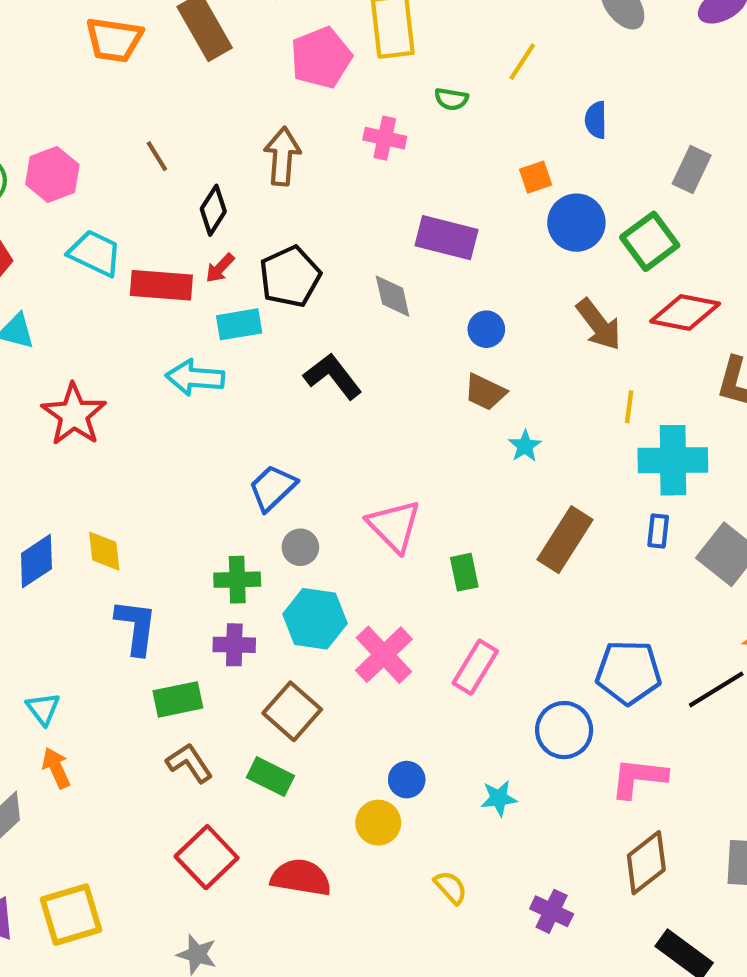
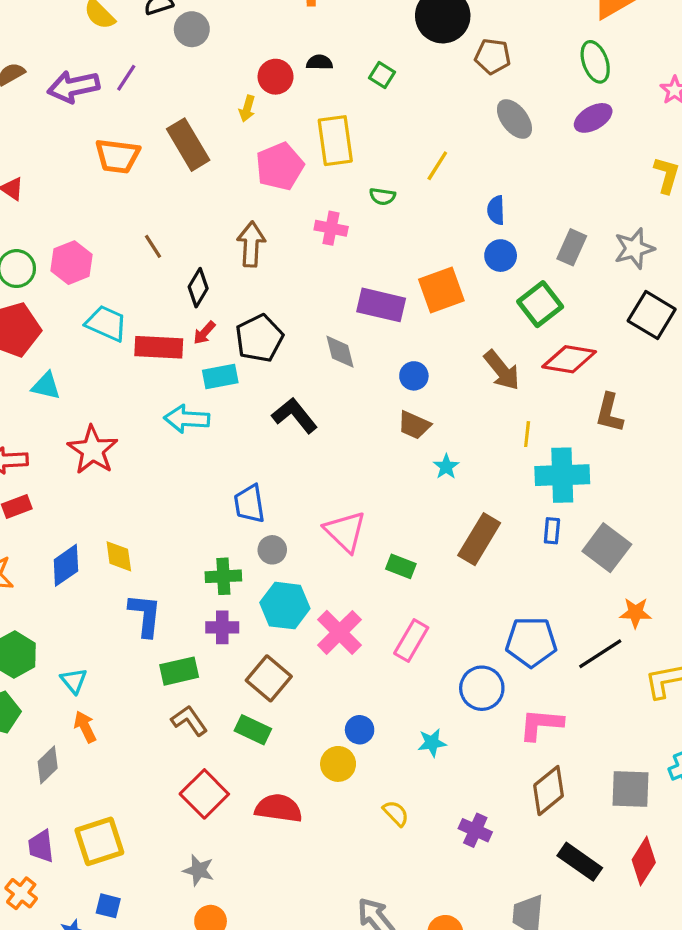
orange square: (536, 177) -> (441, 290), moved, size x1.8
blue circle: (576, 223) -> (501, 256), moved, size x0.7
blue trapezoid: (273, 488) -> (249, 504), turned -54
green rectangle: (464, 572) -> (401, 566), turned -56

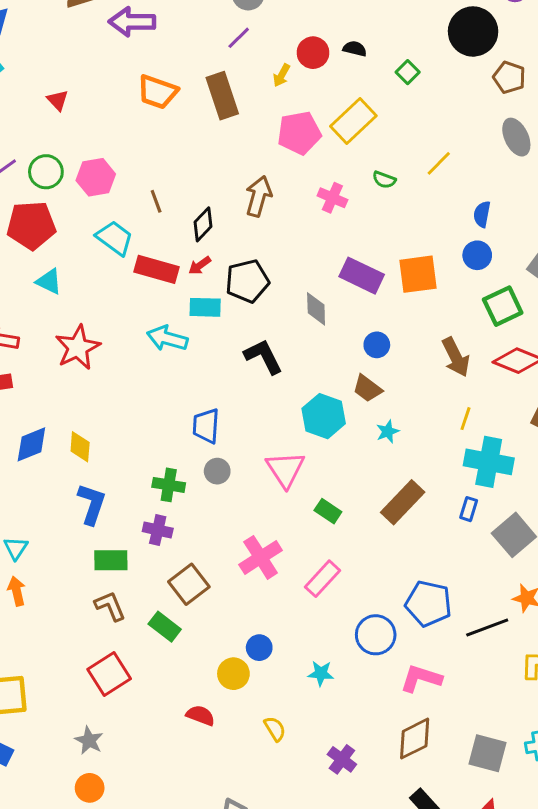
purple line: (126, 78) -> (239, 38), moved
yellow rectangle: (335, 141) -> (353, 121), turned 42
brown line: (153, 246) -> (156, 201), moved
cyan hexagon: (285, 606) -> (324, 416), moved
red semicircle: (279, 808) -> (200, 715), moved, size x0.7

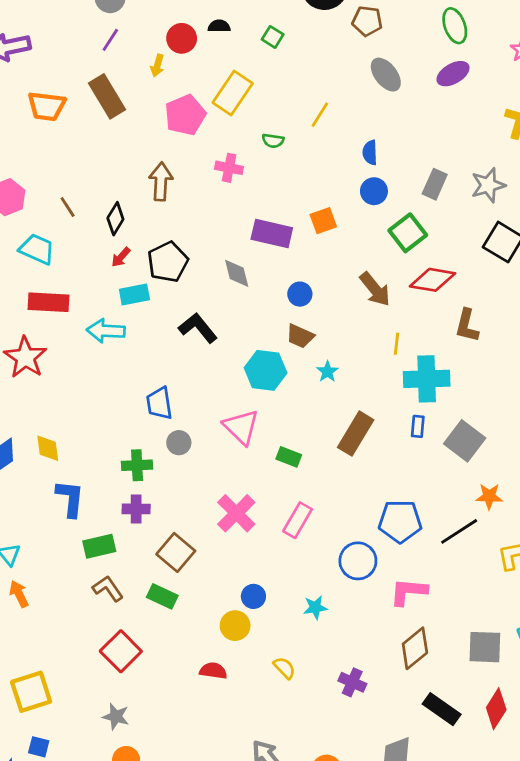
red rectangle: (156, 269) -> (49, 302), moved
orange square: (418, 274) -> (323, 221), size x0.7

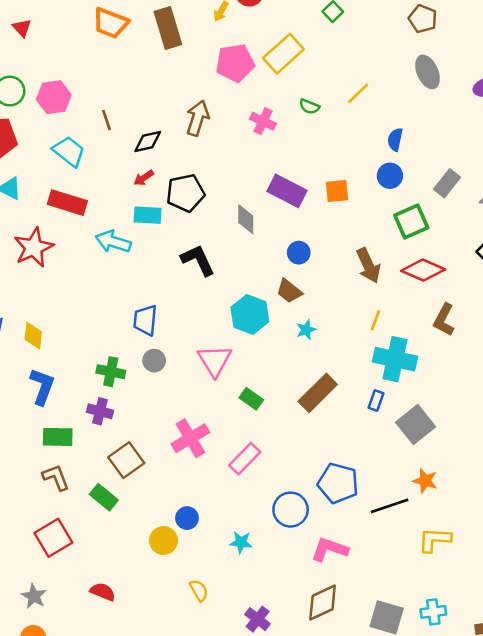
black diamond: (115, 219) -> (148, 142), turned 32
red semicircle: (213, 671) -> (103, 592), moved

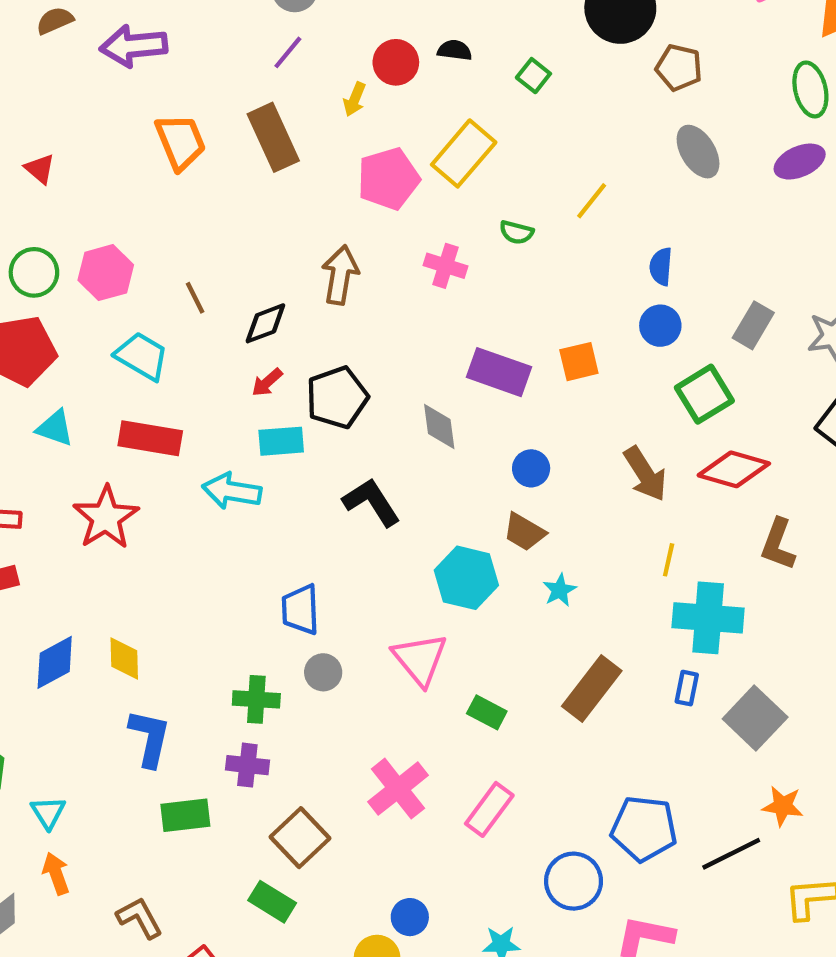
orange trapezoid: (111, 23) -> (180, 142), turned -126
brown L-shape: (56, 478) -> (140, 918), moved

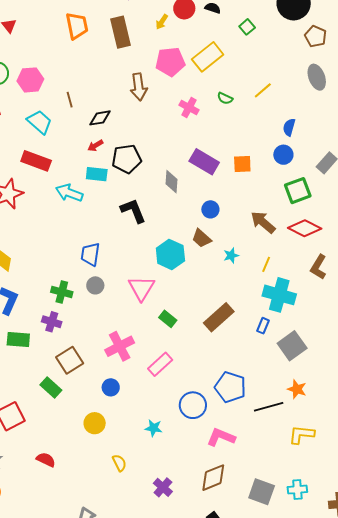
brown arrow: (340, 275) -> (139, 87), moved, turned 152
brown arrow: (645, 474) -> (263, 222), turned 152
cyan star: (560, 590) -> (231, 255), moved
blue circle: (410, 917) -> (111, 387), moved

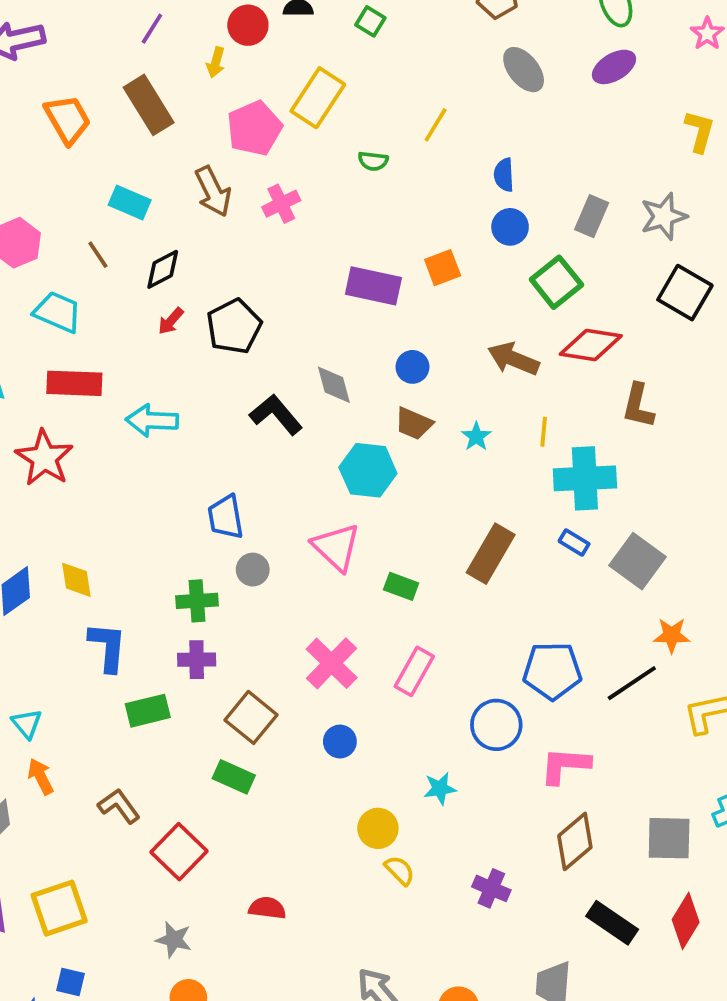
pink cross: (189, 107) -> (281, 204), moved, turned -36
cyan rectangle: (97, 174) -> (130, 202), moved, turned 35
gray diamond: (171, 182) -> (334, 385), moved
blue rectangle: (263, 326) -> (574, 543), turned -63
yellow circle: (95, 423) -> (378, 828), moved

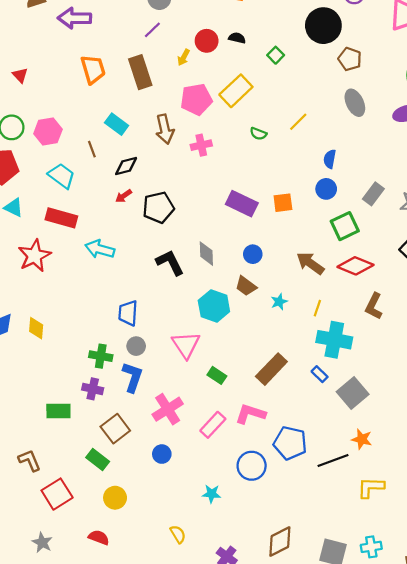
blue L-shape: (108, 647) -> (132, 377), moved
pink L-shape: (565, 765) -> (250, 414), moved
yellow circle: (378, 828) -> (115, 498), moved

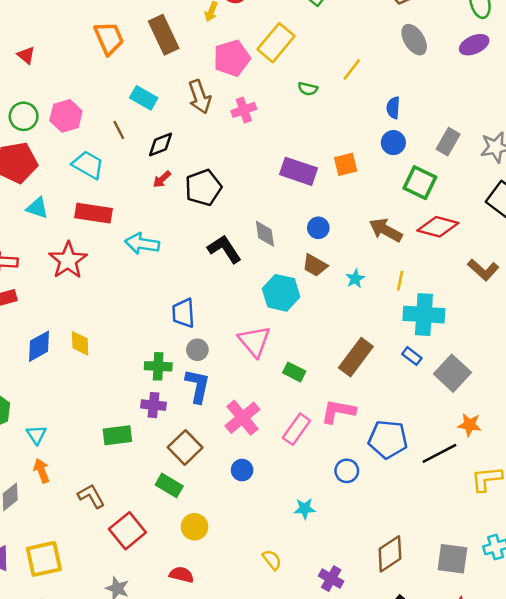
green square: (345, 226) -> (420, 183), turned -32
brown L-shape: (374, 306) -> (483, 270), moved, turned -68
blue circle: (252, 466) -> (347, 471), size x0.7

